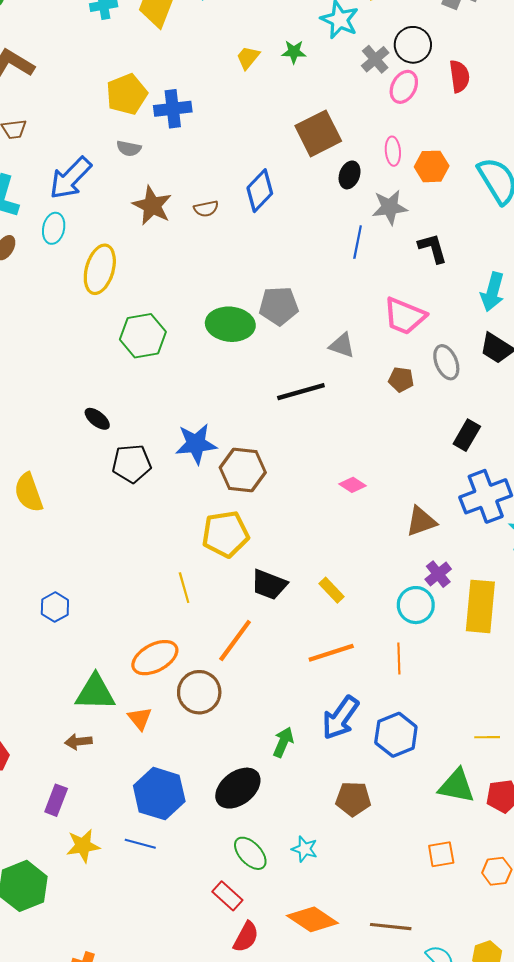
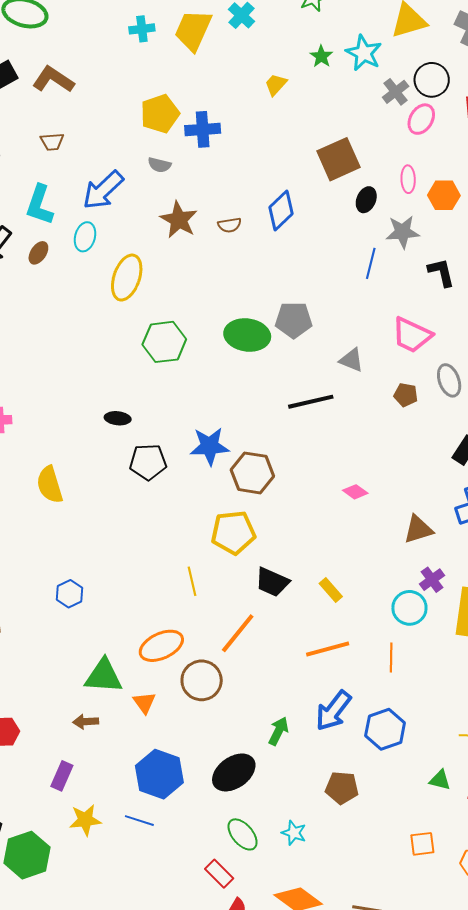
green star: (294, 52) -> (321, 56), moved, turned 30
black ellipse: (97, 419) -> (118, 418), turned -35
green triangle: (457, 786) -> (440, 780), size x0.6

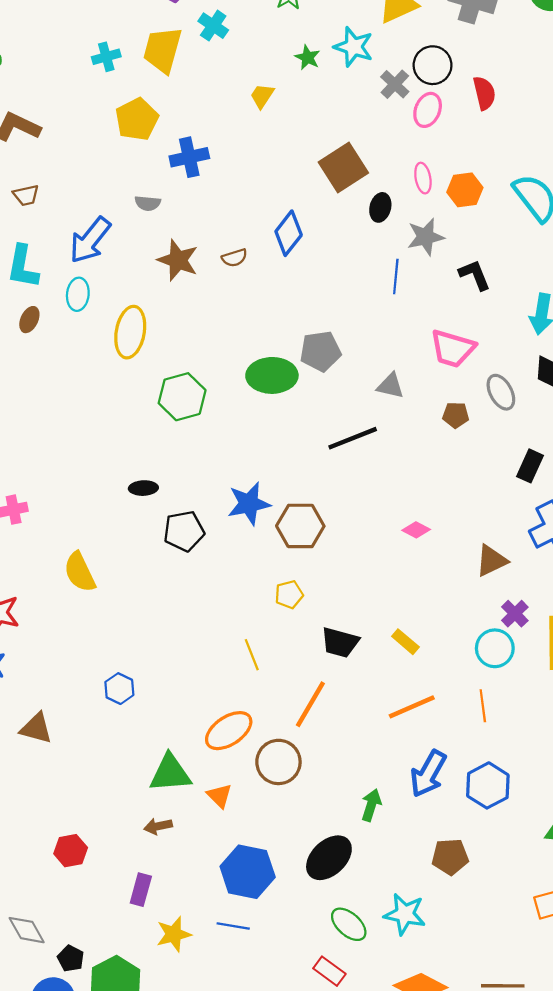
yellow pentagon: (160, 114) -> (137, 119), moved
yellow pentagon: (233, 533) -> (289, 595), size x0.6
cyan star: (294, 833) -> (405, 914), size x1.5

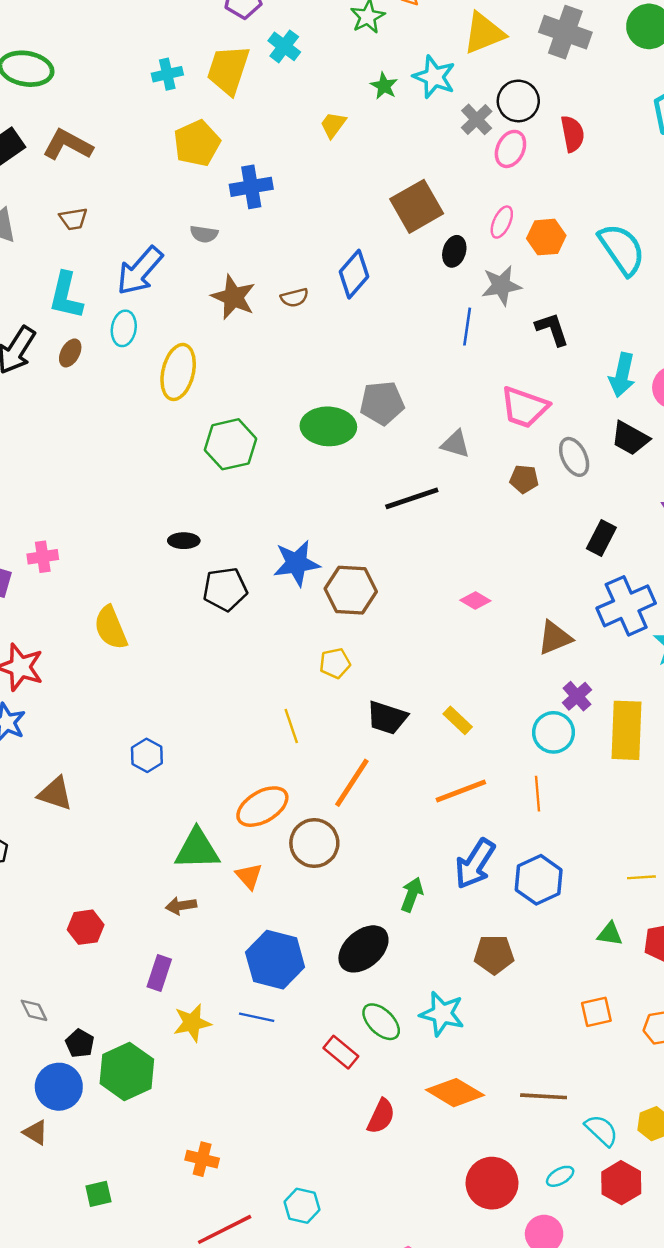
pink ellipse: (423, 178) -> (502, 222), turned 32
gray diamond: (27, 930) -> (34, 1010), size x0.7
red rectangle: (329, 971) -> (341, 1052), moved

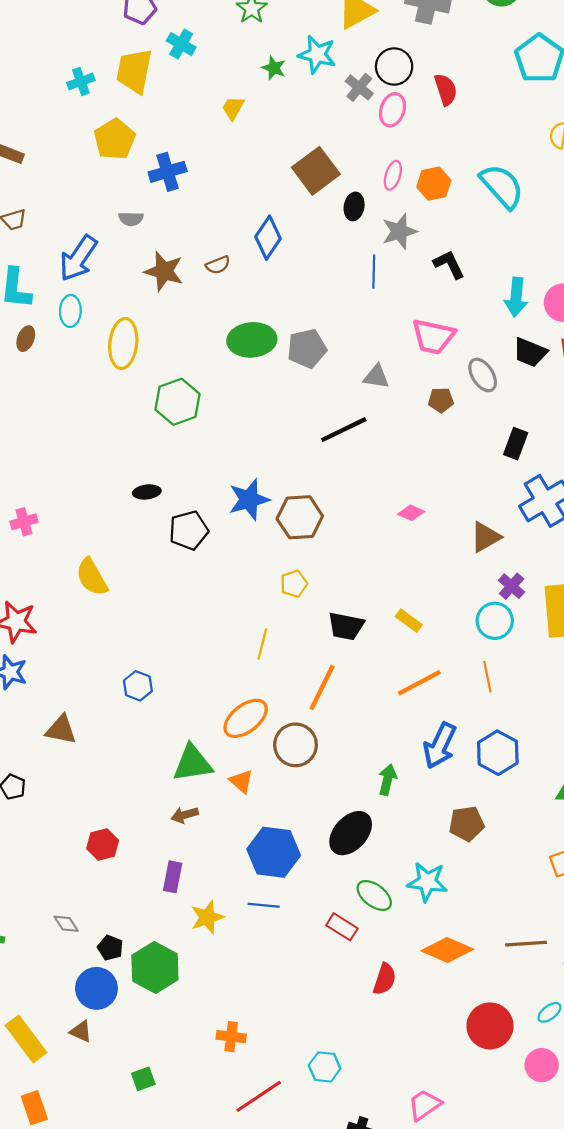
green ellipse: (328, 426) -> (252, 340), moved
yellow line: (291, 726) -> (262, 644), turned 40

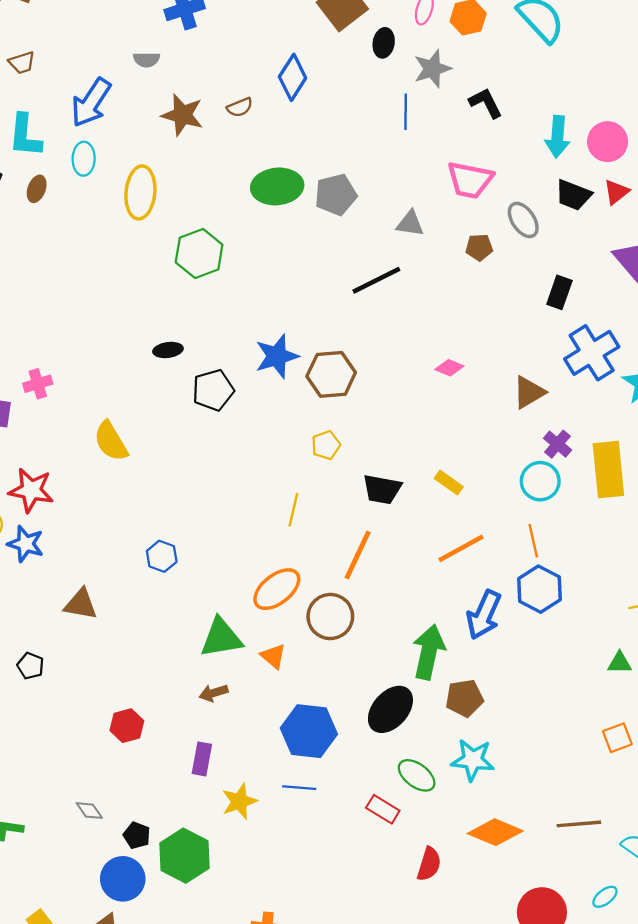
blue hexagon: (498, 753) -> (540, 589), moved
green arrow: (387, 780) -> (429, 652), size x1.6
brown pentagon: (467, 824) -> (464, 698), moved

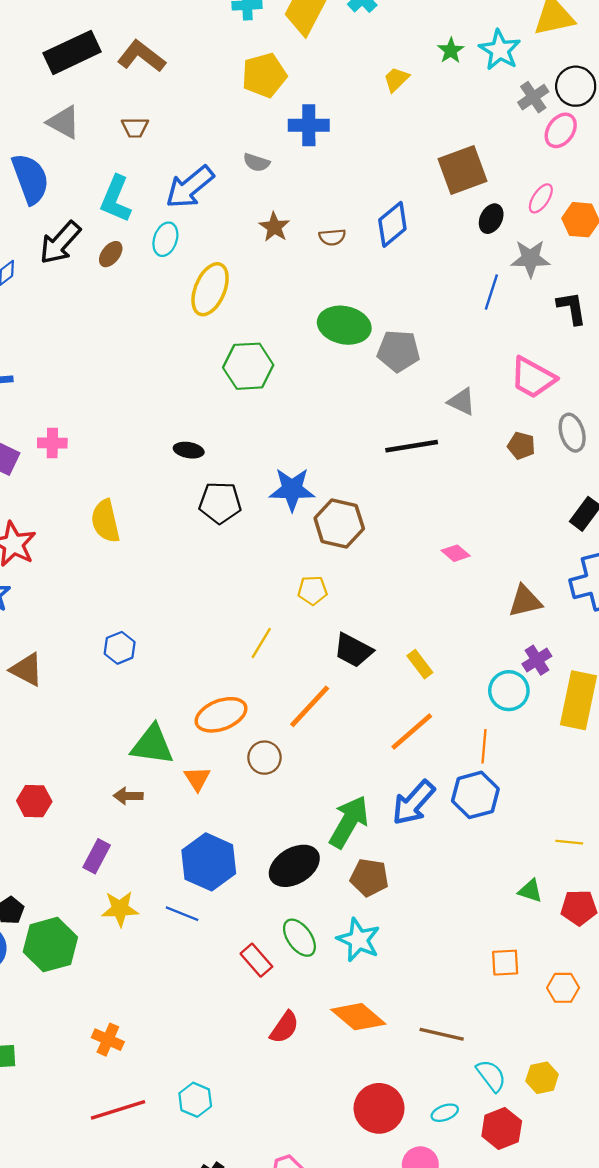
brown star: (182, 115) -> (274, 227), size x0.7
orange line: (461, 548) -> (412, 731), turned -30
brown circle: (330, 617) -> (264, 758), size x0.7

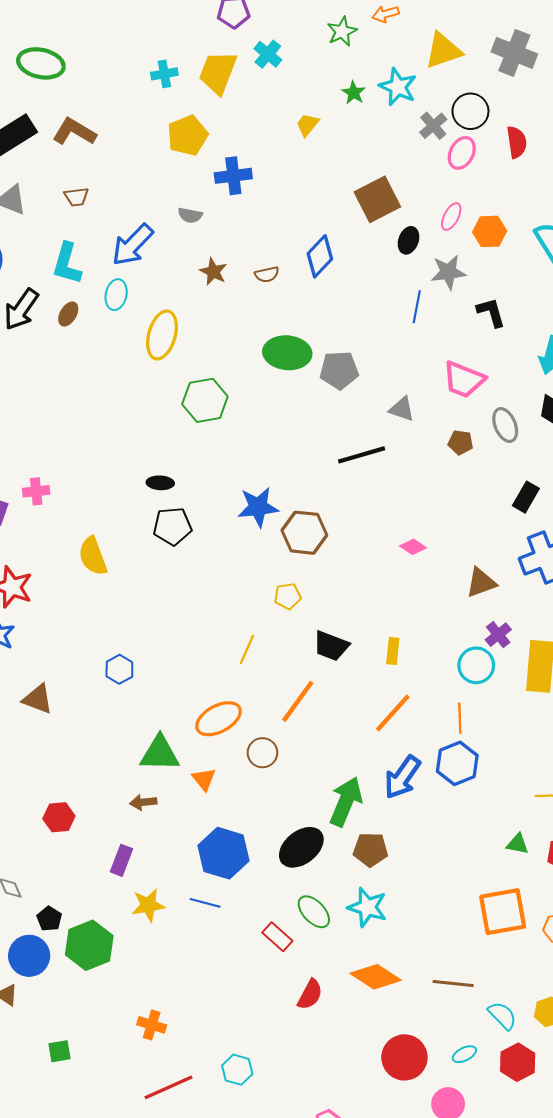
black pentagon: (220, 503) -> (172, 526), moved
yellow rectangle: (420, 664) -> (393, 651), turned 50
orange square: (505, 963) -> (503, 912), size x1.8

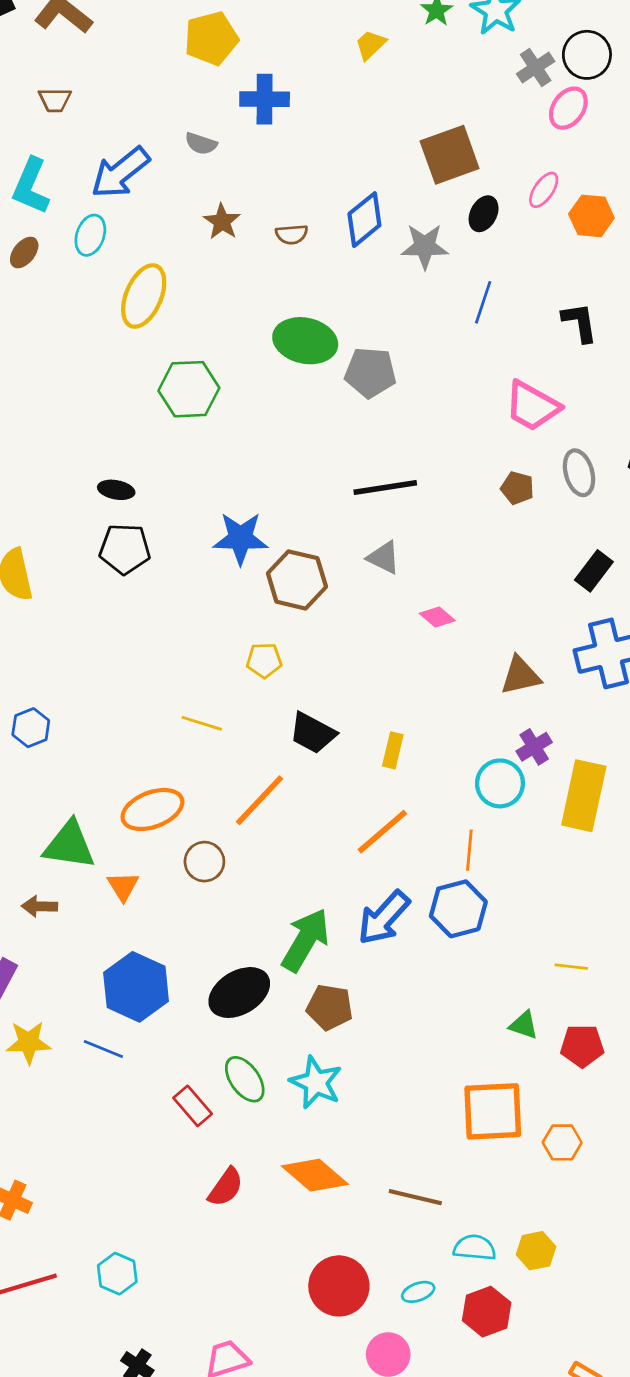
gray star: (448, 272) -> (425, 246), moved
gray triangle: (402, 409) -> (384, 558), moved
yellow line: (247, 649) -> (202, 723), turned 76
cyan semicircle: (502, 1016) -> (475, 1248), turned -48

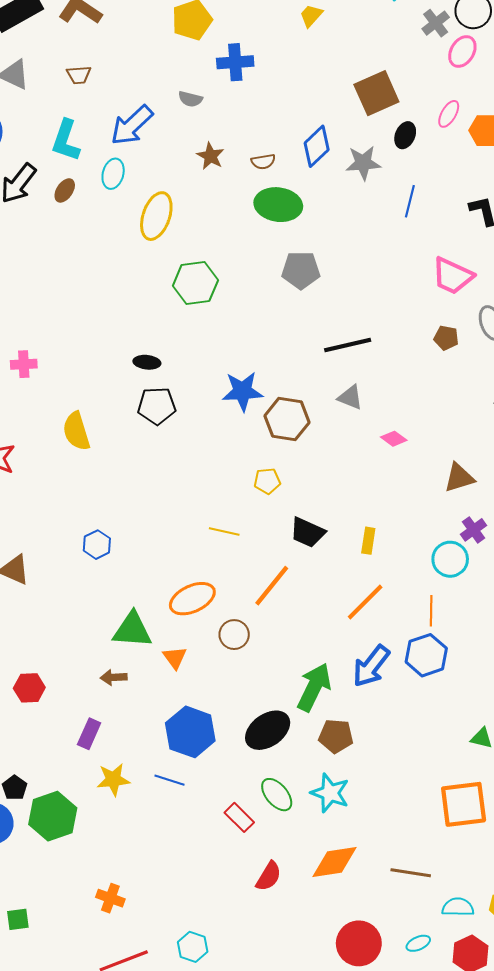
green ellipse: (305, 341) -> (278, 205), moved
gray pentagon: (370, 372) -> (301, 270), moved
orange diamond: (315, 1175) -> (335, 862), turned -45

